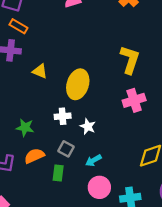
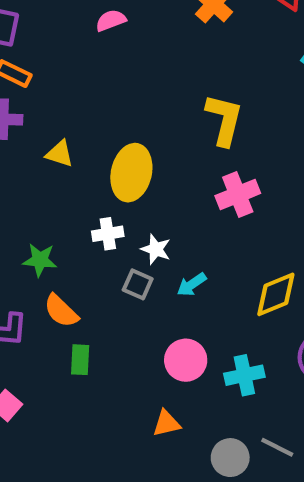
gray square: (66, 149) -> (138, 284), moved
orange semicircle: (34, 156) -> (61, 311), turned -108
cyan arrow: (93, 160) -> (192, 285), moved
green rectangle: (58, 173) -> (80, 360), moved

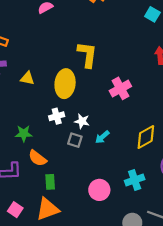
yellow L-shape: (224, 120) -> (87, 55), moved
pink circle: (186, 360) -> (99, 190), moved
orange triangle: (166, 423) -> (48, 209), moved, size x1.6

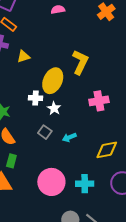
yellow triangle: (27, 78) -> (23, 56), moved, turned -48
white cross: (57, 116) -> (36, 98), moved
white star: (82, 121) -> (54, 108), moved
pink circle: (99, 190) -> (51, 182), size x1.4

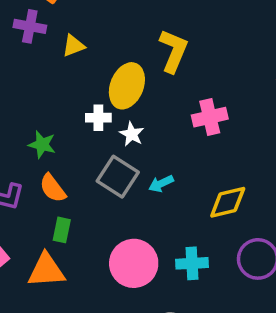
gray square: (45, 132) -> (118, 177), size x1.6

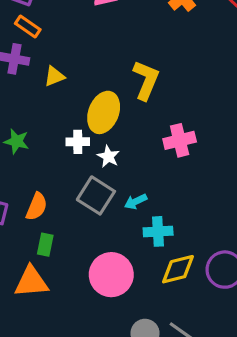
green star: (42, 144) -> (16, 141), moved
orange semicircle: (53, 188) -> (37, 207), turned -120
yellow diamond: (228, 202) -> (178, 269), moved
cyan cross: (192, 263) -> (158, 231), moved

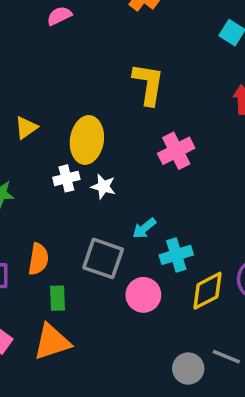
yellow triangle: (54, 76) -> (26, 128), moved
yellow L-shape: (146, 80) -> (148, 84), moved
gray square: (96, 195) -> (103, 258), moved
pink circle: (111, 275) -> (143, 295), moved, size x0.7

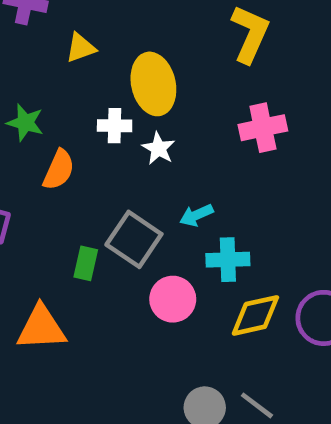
yellow ellipse: (87, 140) -> (153, 84), turned -36
orange semicircle: (38, 259) -> (59, 170), moved
green rectangle: (58, 298) -> (86, 263), moved

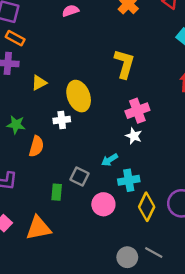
white star: (159, 148) -> (134, 136), moved
gray square: (134, 239) -> (80, 177), size x0.7
yellow diamond: (255, 315) -> (147, 207), turned -44

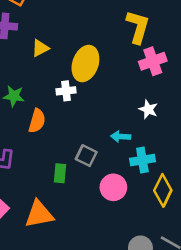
yellow ellipse: (79, 96) -> (85, 64), turned 40
pink cross: (137, 111) -> (153, 61), moved
cyan arrow: (110, 160) -> (121, 137), turned 35

